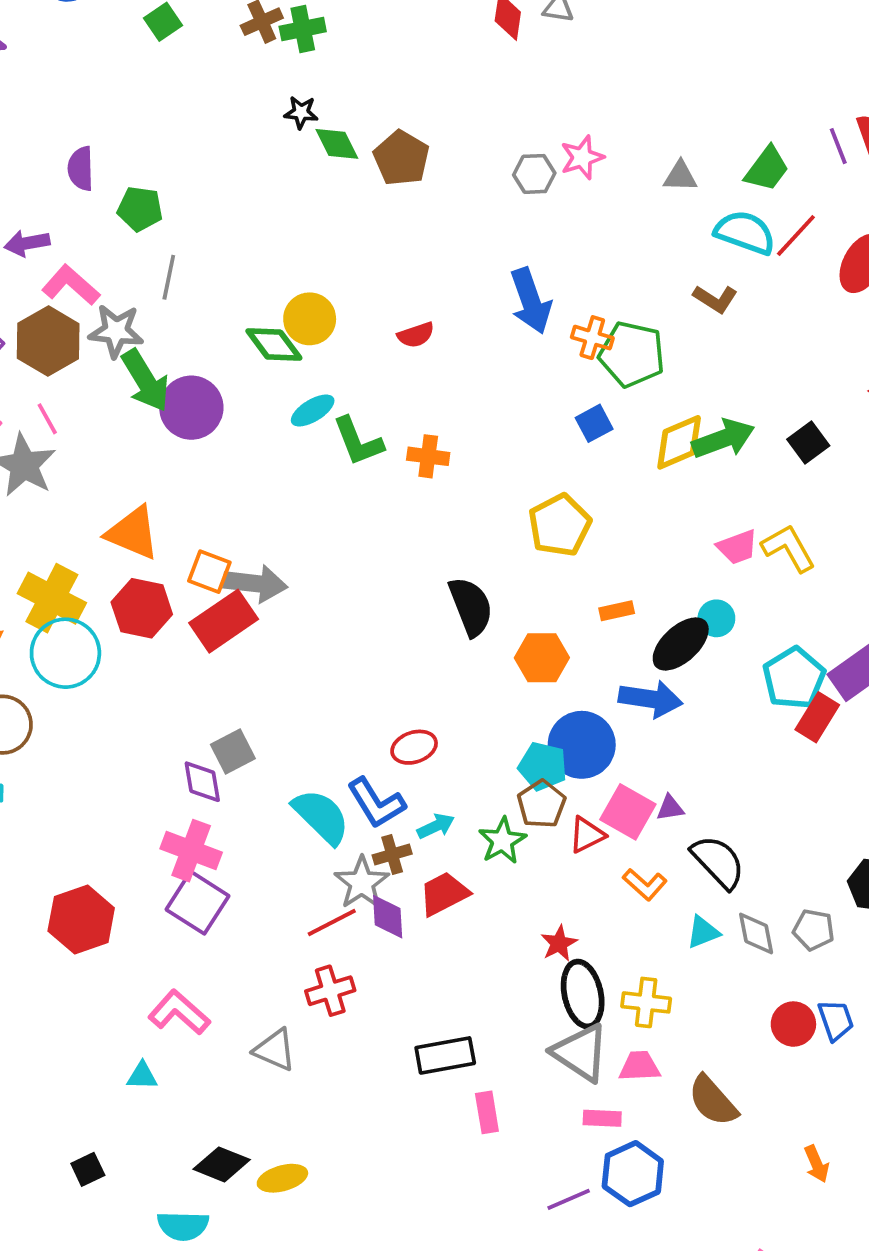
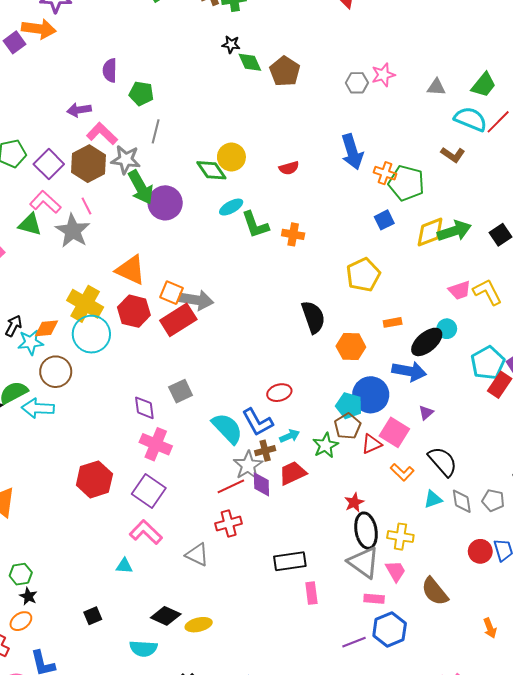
purple diamond: (202, 782) -> (144, 408), moved
purple triangle: (670, 808) -> (426, 413), moved, turned -35
purple square: (198, 903) -> (149, 491), moved
pink trapezoid: (640, 1066) -> (396, 571), turned 60

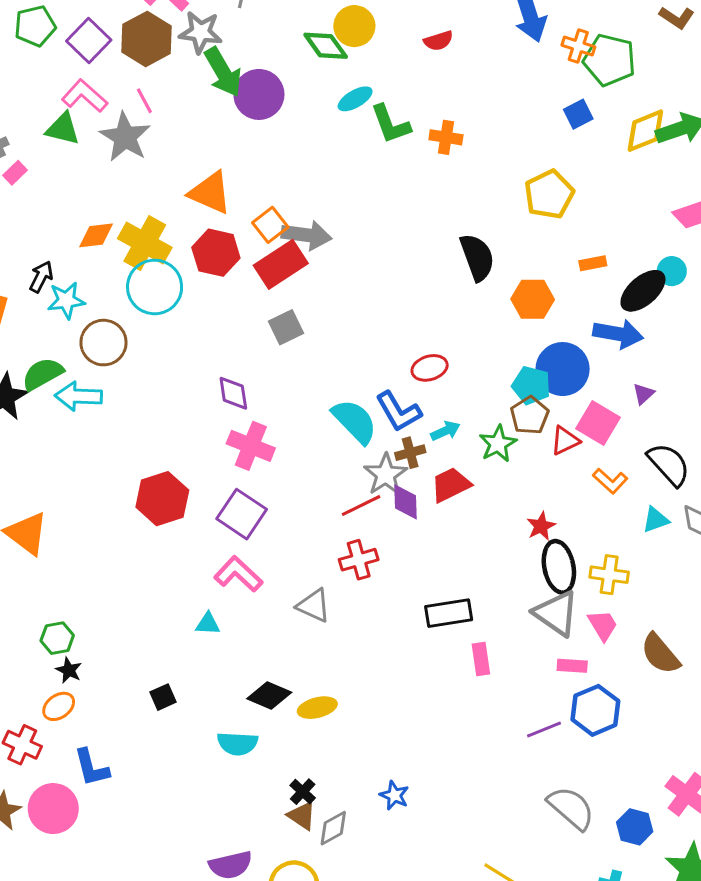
orange square: (172, 293) -> (270, 225), turned 30
orange diamond: (46, 328) -> (96, 235), moved
gray square: (181, 391) -> (286, 327), moved

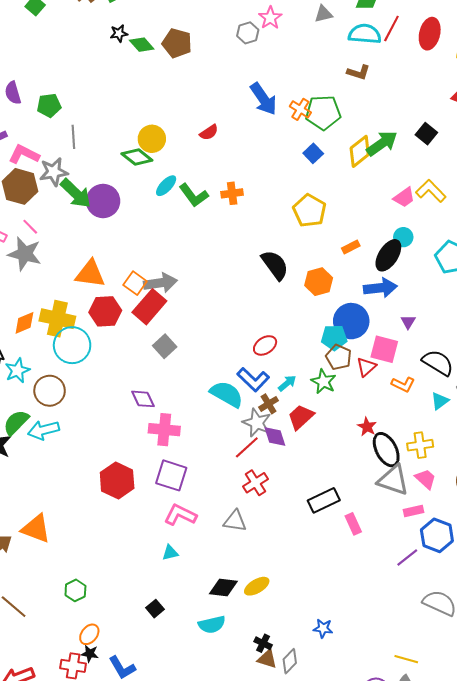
orange cross: (578, 46) -> (300, 109), turned 30
black star: (69, 670) -> (90, 654), moved

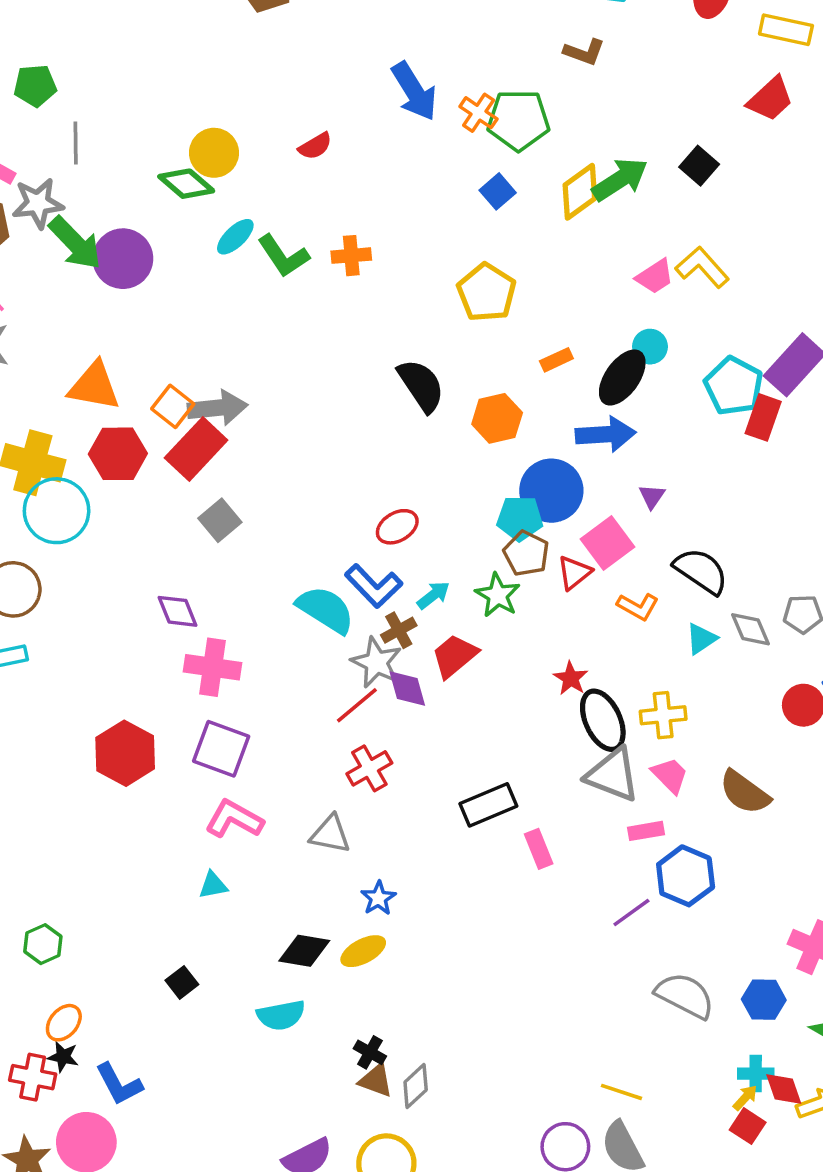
pink square: (384, 349) -> (608, 543), turned 36
blue star: (323, 628) -> (378, 898), moved, turned 30

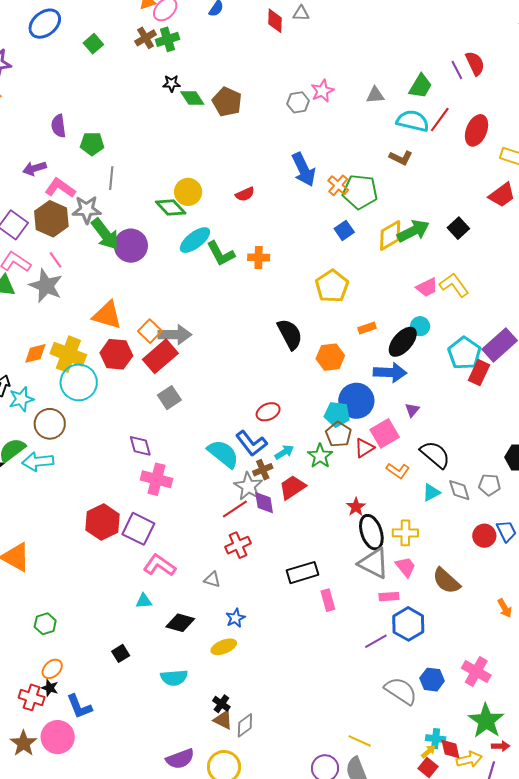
cyan ellipse: (235, 237) -> (195, 240), size x1.4
purple square: (221, 749) -> (138, 529), moved
gray triangle: (330, 834) -> (212, 580), size x0.7
black diamond: (304, 951) -> (180, 623), moved
blue hexagon: (764, 1000) -> (432, 680), moved

